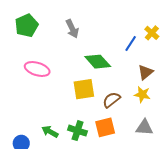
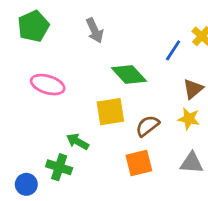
green cross: (77, 131) -> (59, 167), moved
green arrow: (50, 132) -> (78, 142), moved

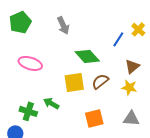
brown semicircle: (147, 126) -> (100, 81), moved
green cross: (59, 167) -> (28, 111), moved

